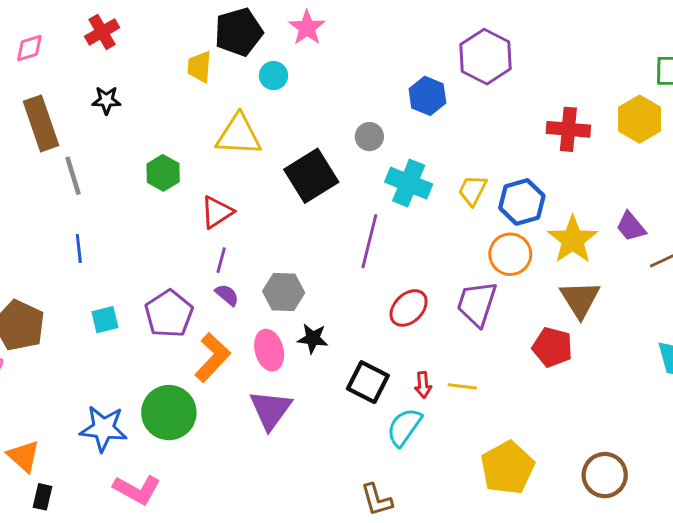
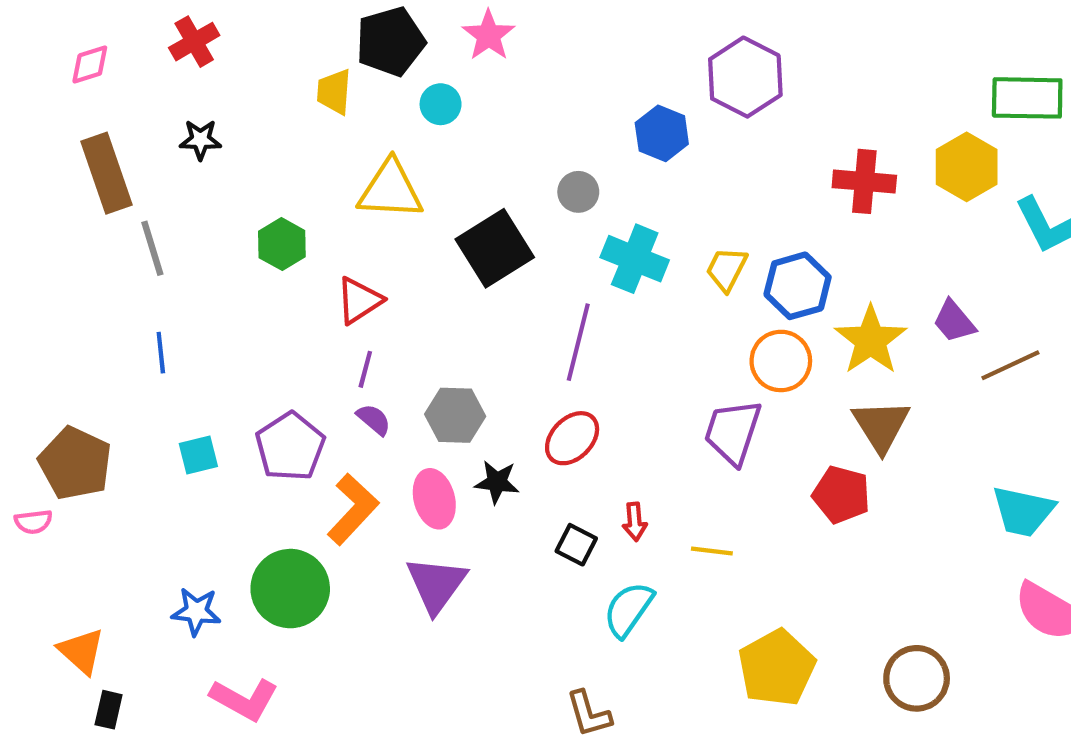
red ellipse: (409, 308) -> (572, 438), moved
black square: (368, 382) -> (576, 545), size x0.7
red arrow: (423, 385) -> (635, 522), moved
blue star: (104, 429) -> (196, 612), size x0.7

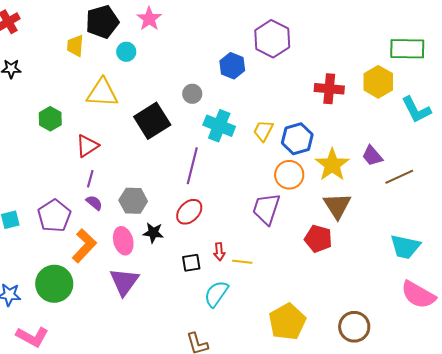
black square: (576, 545) -> (191, 263), turned -36
yellow line: (712, 551) -> (242, 262), moved

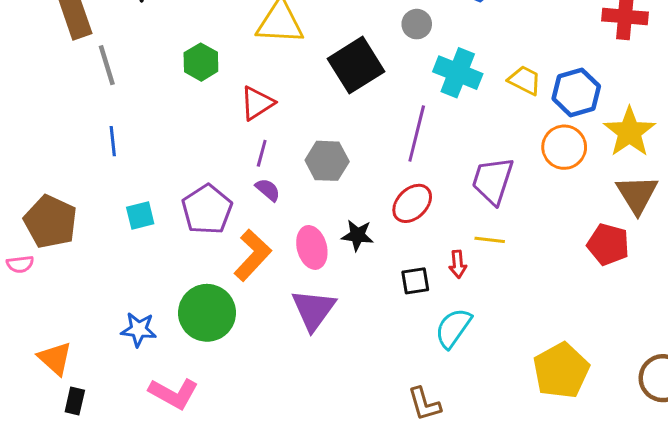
yellow trapezoid: (263, 131) -> (525, 80), turned 90
gray hexagon: (133, 201) -> (327, 161), moved
purple trapezoid: (266, 209) -> (493, 181), moved
yellow line: (242, 262) -> (490, 240), moved

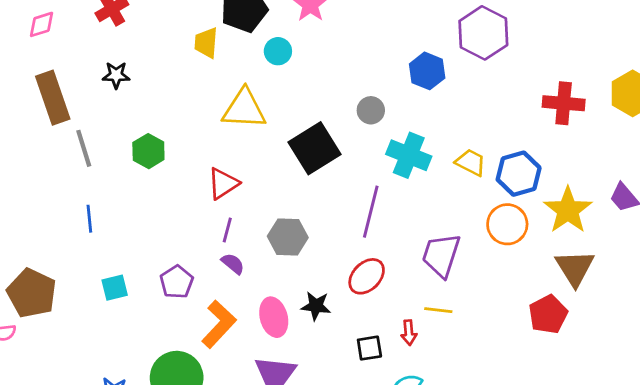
green hexagon: (201, 62) -> (148, 151), moved
purple pentagon: (207, 209) -> (177, 282), size x0.7
red pentagon: (608, 244) -> (548, 314), turned 30

